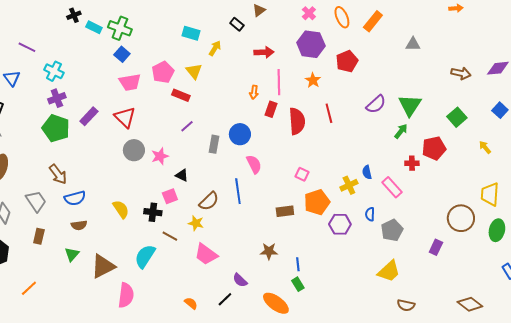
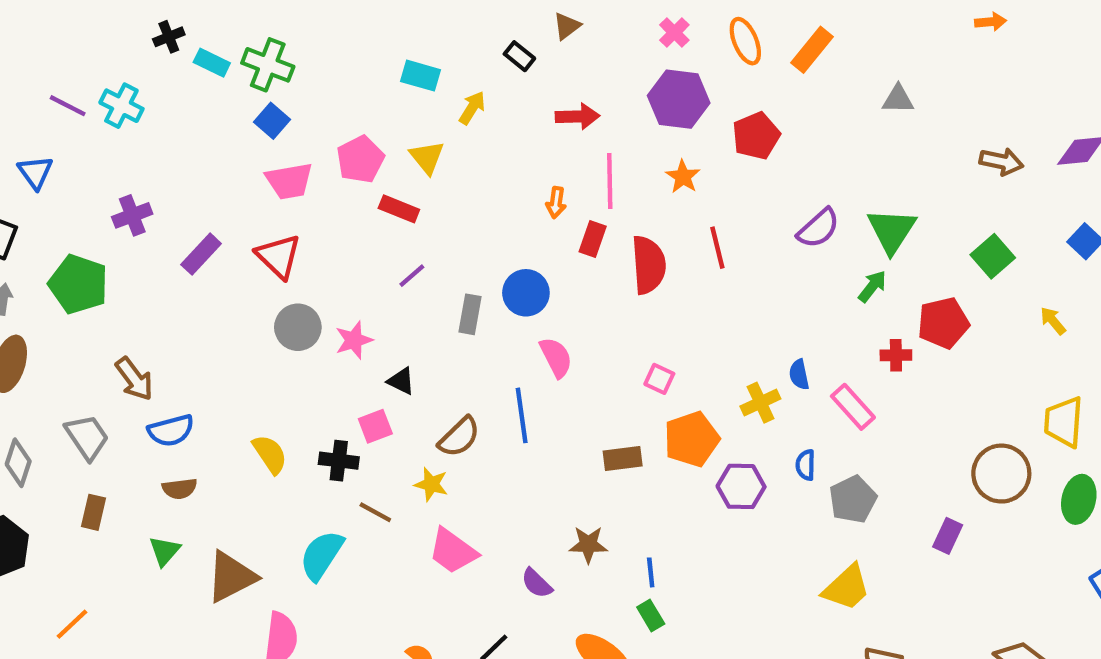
cyan cross: (54, 71) -> (121, 106), moved
green pentagon: (56, 128) -> (78, 284), moved
purple semicircle: (240, 280) -> (537, 583), moved

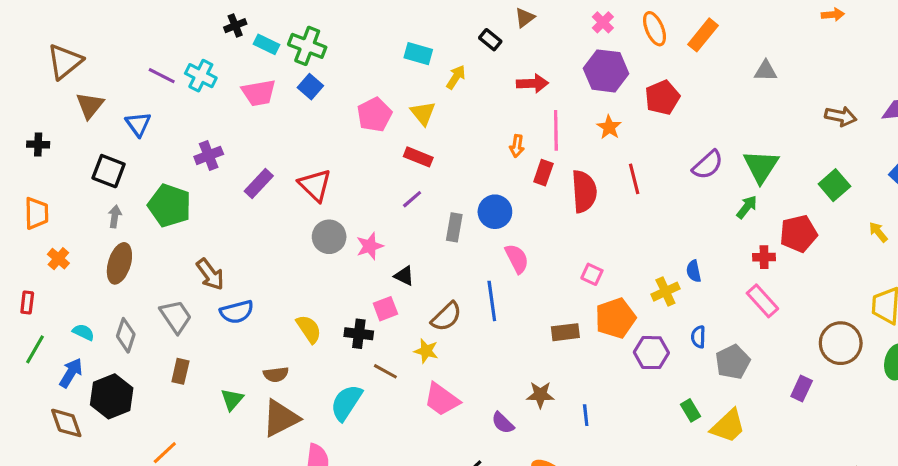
pink trapezoid: (289, 181) -> (259, 93), moved
red rectangle: (399, 209) -> (418, 157), moved
pink rectangle: (853, 407) -> (762, 301), moved
brown semicircle: (180, 489) -> (276, 374), moved
green rectangle: (651, 616) -> (690, 410), moved

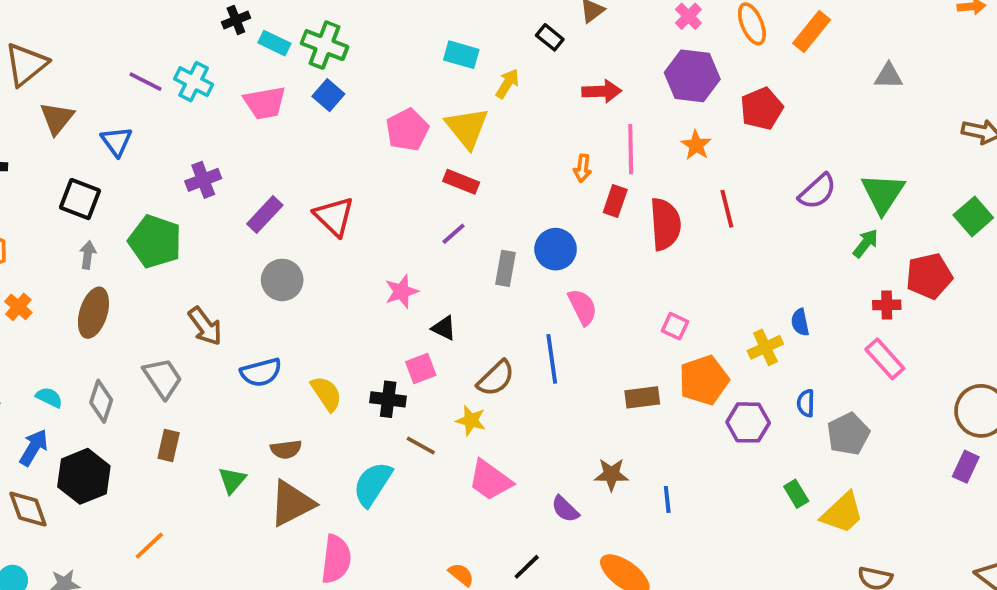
yellow triangle: (423, 113) -> (467, 128), size x1.4
gray circle: (329, 237) -> (282, 280), moved
blue semicircle: (237, 312) -> (261, 372), moved
purple rectangle: (802, 389) -> (966, 467), moved

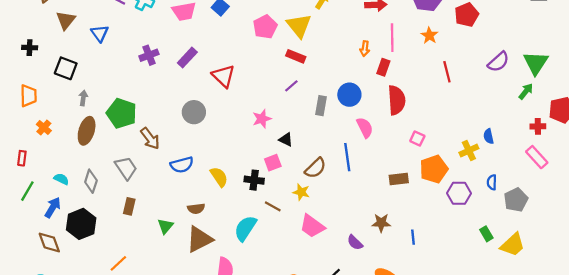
black square: (80, 199) -> (66, 68), moved
purple rectangle: (265, 214) -> (187, 57), moved
red semicircle: (665, 224) -> (397, 100), moved
green pentagon: (155, 241) -> (122, 113), moved

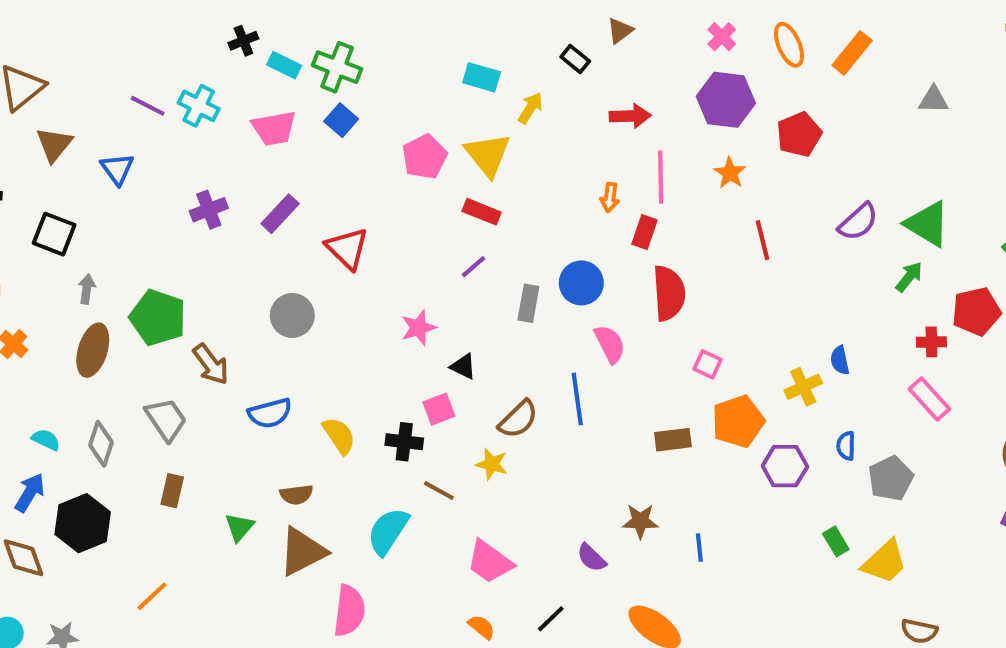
green triangle: (536, 63) -> (927, 224), turned -32
pink trapezoid: (312, 226) -> (490, 562), moved

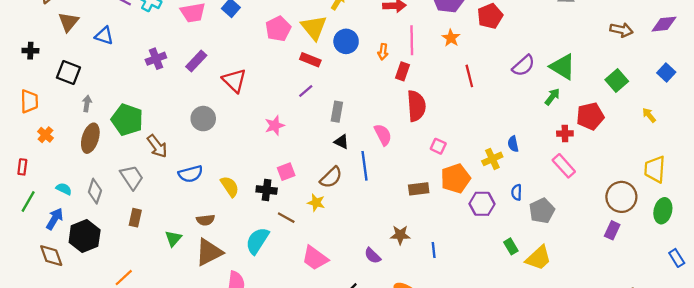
blue triangle: (117, 169) -> (104, 36), turned -36
blue circle: (581, 283) -> (346, 41), moved
black triangle: (463, 366) -> (341, 142), moved

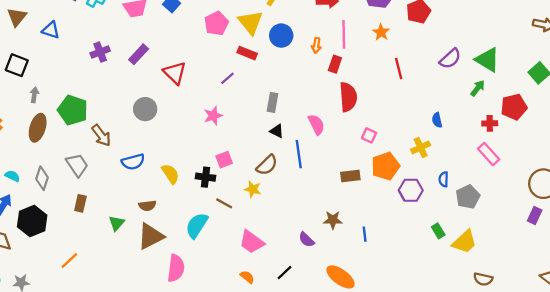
purple line: (306, 91) -> (227, 78), moved
blue semicircle: (513, 144) -> (437, 120), moved

